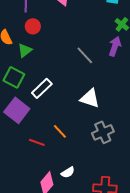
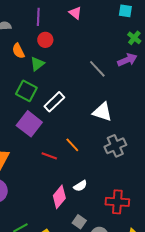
purple arrow: (115, 46) -> (127, 60), turned 48

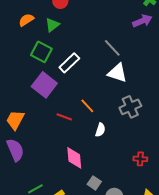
orange semicircle: (18, 51) -> (26, 20), moved, turned 84
gray line: (97, 69) -> (112, 48), moved
white semicircle: (80, 186) -> (100, 130), moved, turned -40
pink diamond: (59, 197) -> (74, 158), turned -45
red cross: (117, 202) -> (140, 159), moved, size x0.6

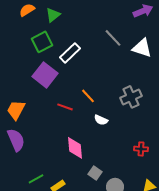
green square: (41, 52) -> (42, 42), turned 35
white triangle: (117, 73) -> (142, 48), moved
white semicircle: (100, 130) -> (101, 120), turned 96

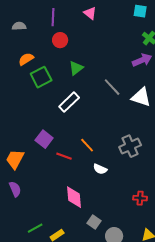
green triangle: (53, 15) -> (76, 68), moved
green square: (42, 42) -> (41, 77), moved
purple square: (45, 75) -> (44, 139), moved, size x0.7
purple semicircle: (16, 140) -> (15, 189), size x0.7

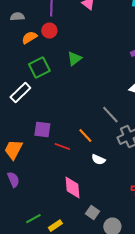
red circle: (60, 40) -> (49, 31), moved
orange semicircle: (26, 59) -> (29, 38), moved
gray line: (112, 87) -> (110, 115), moved
white rectangle: (69, 102) -> (20, 93), moved
purple square: (44, 139) -> (42, 130), turned -30

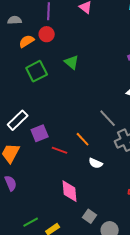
green triangle: (74, 59) -> (72, 62), turned -42
white rectangle: (20, 93) -> (18, 120), moved
purple square: (42, 130) -> (40, 133), turned -30

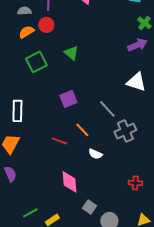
gray semicircle: (15, 20) -> (24, 11), moved
white rectangle: (18, 120) -> (17, 111), turned -45
purple square: (40, 133) -> (68, 99), moved

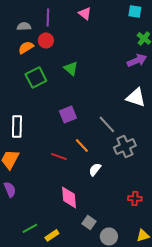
white semicircle: (95, 154) -> (95, 169), turned 104

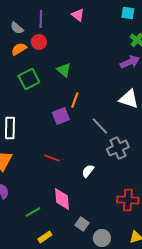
gray semicircle: (24, 26) -> (17, 28), turned -136
orange line: (82, 145) -> (75, 100), moved, turned 63
red cross: (135, 198) -> (128, 200), size x1.5
green line: (30, 228) -> (33, 212), moved

